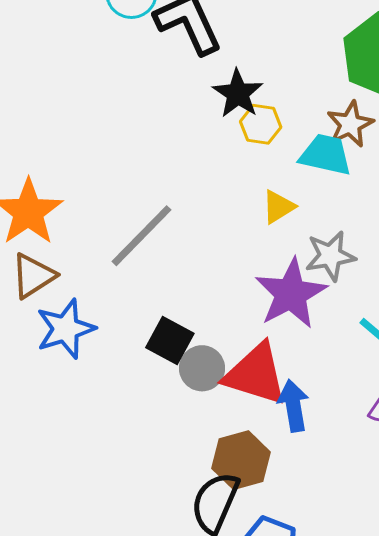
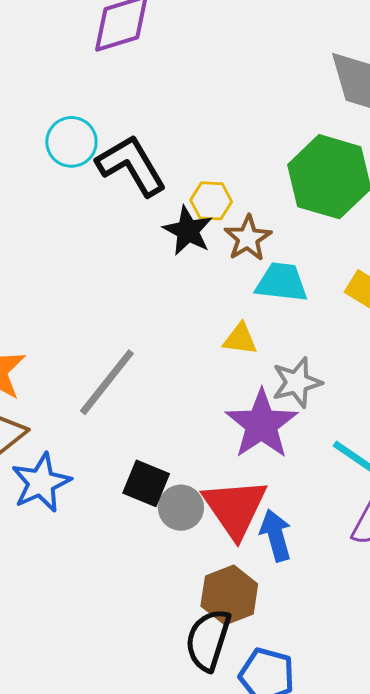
yellow hexagon: (261, 124) -> (211, 201), moved
brown star: (350, 124) -> (248, 238), moved
yellow triangle: (278, 207) -> (240, 339), turned 45
red triangle: (256, 374) -> (235, 508), turned 44

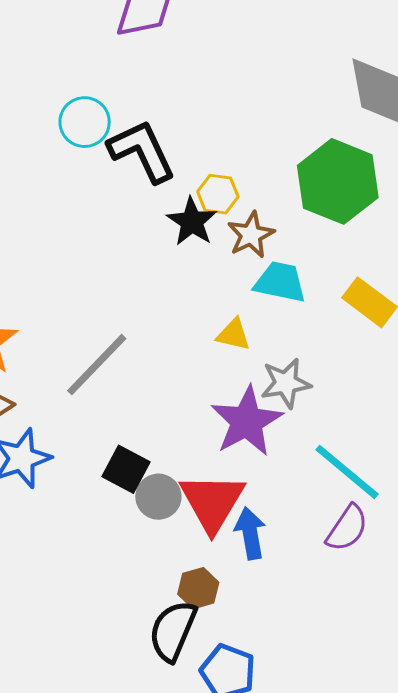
brown hexagon: (229, 595) -> (198, 588), size x0.7

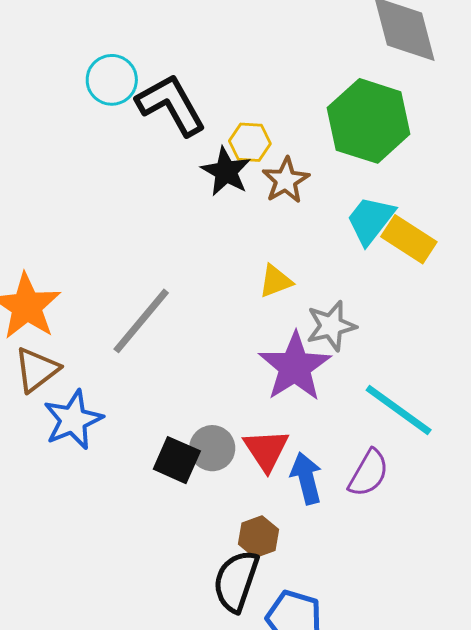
cyan trapezoid: (280, 282) -> (370, 220), moved, turned -60
yellow triangle: (233, 335) -> (276, 281), turned -30
black square: (126, 469) -> (177, 460), moved
red triangle: (212, 502) -> (266, 450), size x0.7
purple semicircle: (347, 528) -> (369, 473), moved

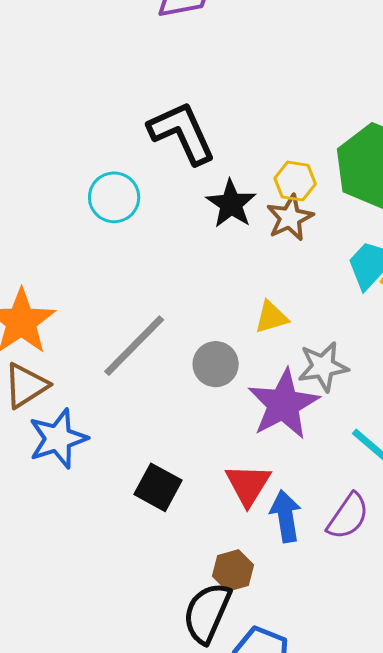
cyan circle: (112, 80) -> (114, 197), moved
yellow hexagon: (250, 142) -> (295, 181), moved
gray circle: (212, 448) -> (216, 364), moved

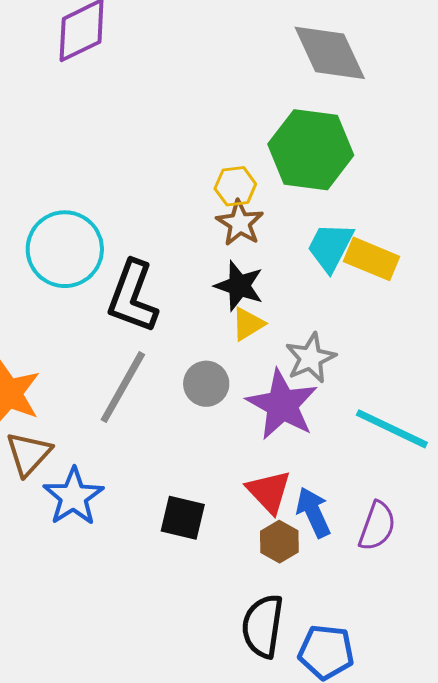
black L-shape: (182, 133) -> (133, 297), moved, turned -120
cyan circle: (114, 197) -> (65, 249), size x1.5
black star: (231, 204) -> (239, 286), moved
purple semicircle: (348, 516) -> (377, 526), moved
brown hexagon: (233, 571) -> (279, 542), moved

